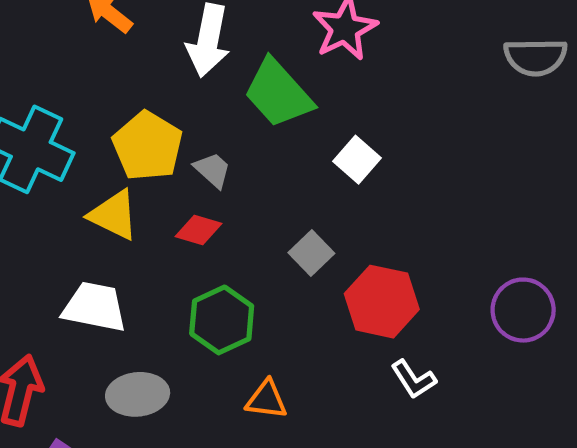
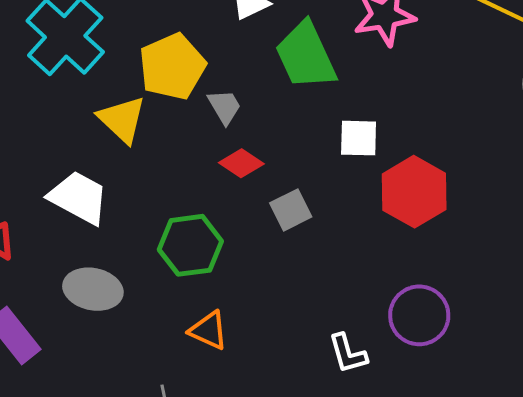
white square: (357, 160) -> (359, 138), turned 33
red diamond: (199, 230) -> (241, 163), moved
red hexagon: (382, 302) -> (414, 192), moved
purple circle: (523, 310) -> (419, 315), moved

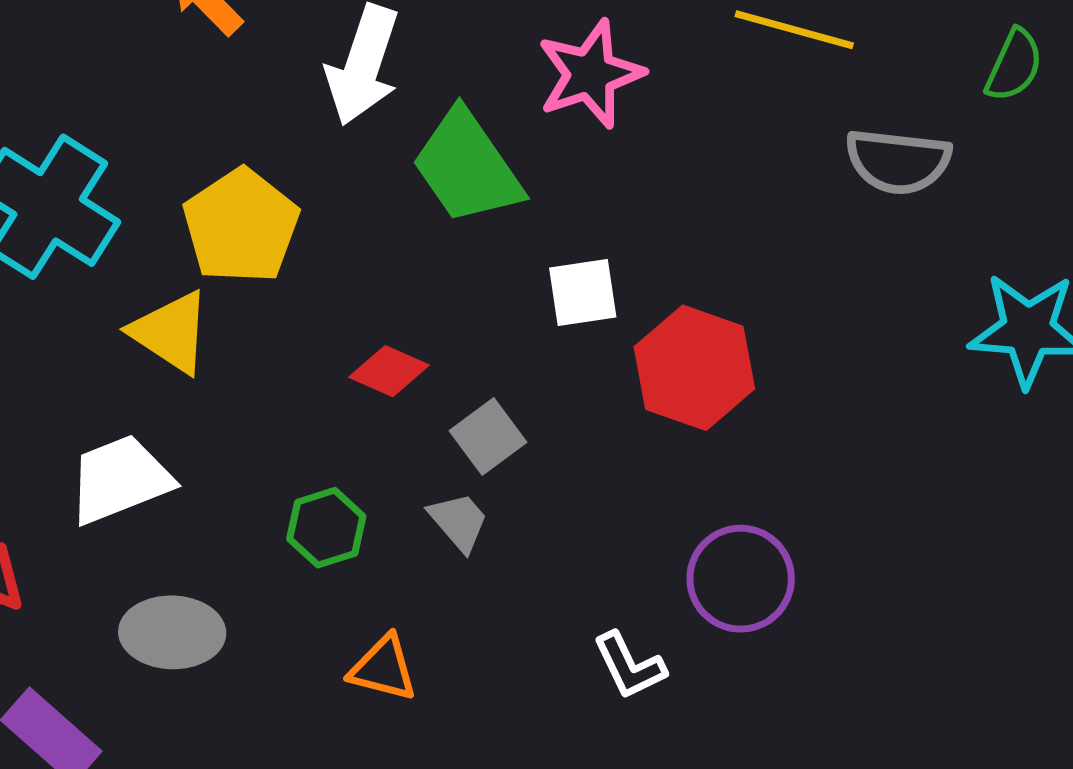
gray trapezoid: (225, 107) -> (459, 522), moved
white trapezoid: (79, 198) -> (120, 479), turned -40
green hexagon: (190, 245) -> (326, 528), size x0.7

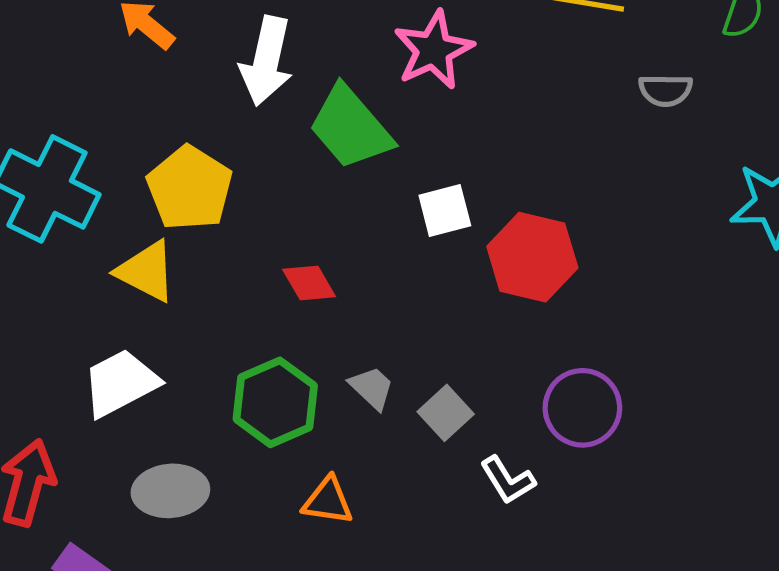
gray semicircle: (898, 161) -> (665, 90), size x0.7
red diamond: (389, 371) -> (309, 283), turned 42
gray square: (488, 436) -> (446, 413), moved
green hexagon: (326, 528) -> (275, 402), size x1.5

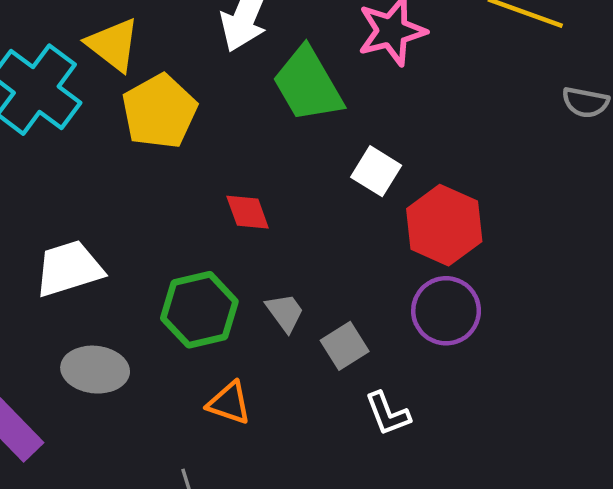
white square: (445, 211) -> (376, 171), turned 36
yellow triangle: (146, 271) -> (113, 45), moved
purple circle: (582, 408) -> (446, 311), moved

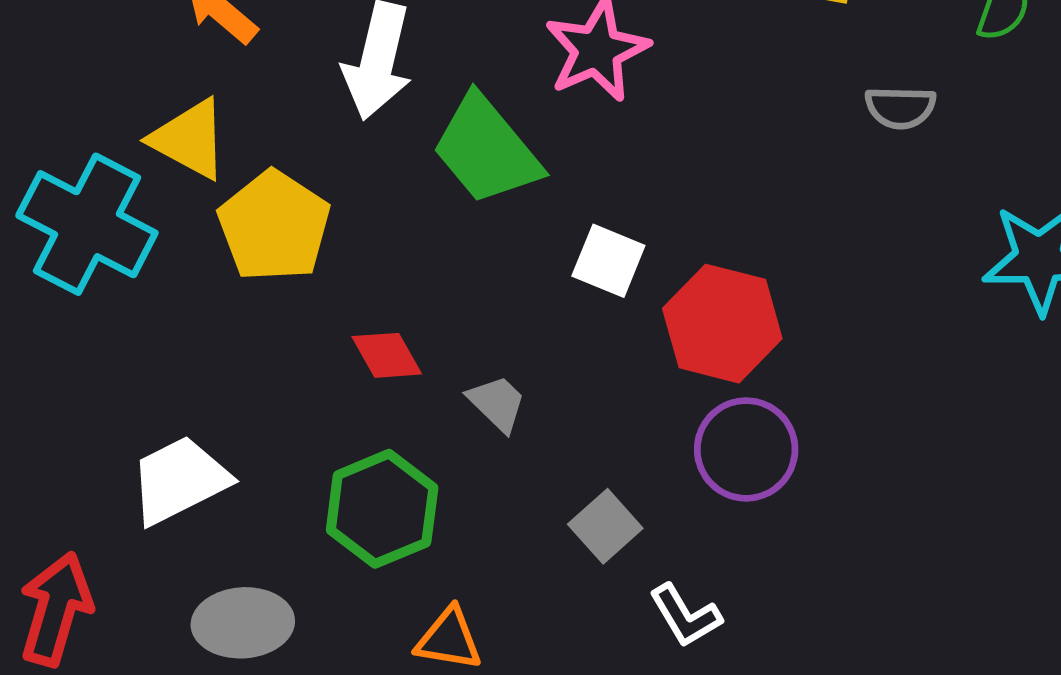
red diamond: (248, 212) -> (387, 355), moved
gray trapezoid: (285, 312) -> (497, 403), moved

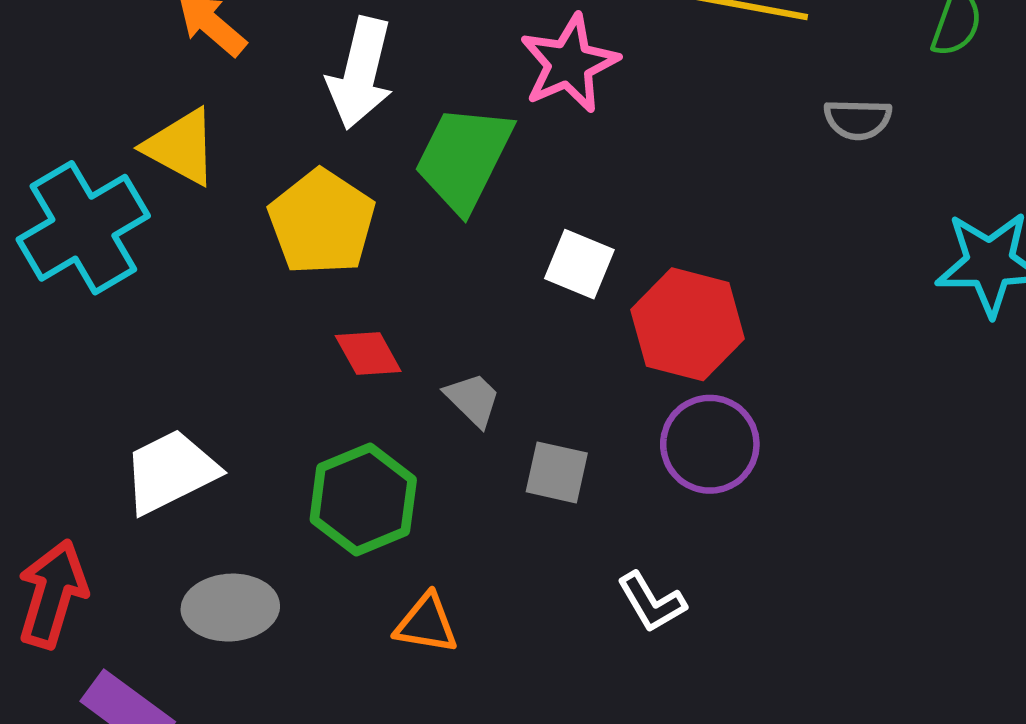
green trapezoid: (486, 150) -> (464, 158), turned 66
cyan cross: (87, 224) -> (83, 228), turned 32
yellow pentagon: (274, 226) -> (322, 222), moved
gray square: (605, 526) -> (557, 472), moved, turned -36

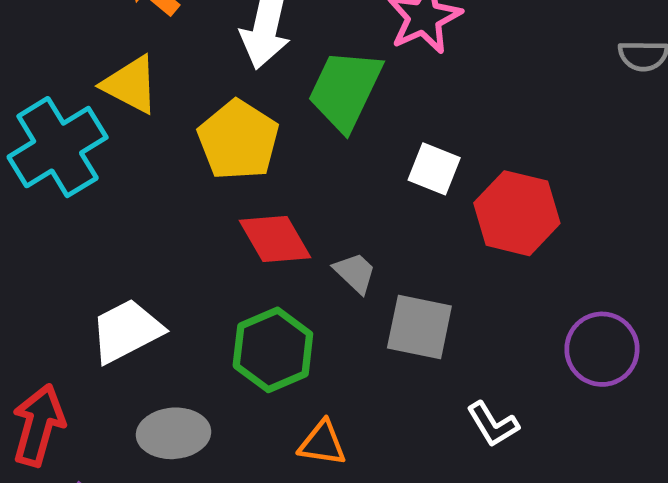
red diamond: (368, 353) -> (275, 239), size x1.4
purple circle: (710, 444) -> (602, 349), moved
gray square: (557, 472) -> (419, 327), size x1.4

